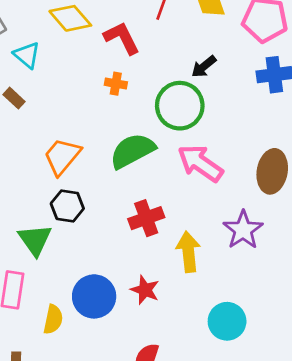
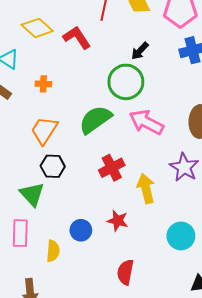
orange cross: (116, 84) -> (43, 84), moved
blue circle: (94, 296) -> (81, 230), size x0.7

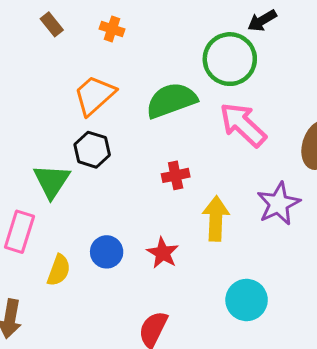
red cross: (112, 168) -> (176, 175), size x0.7

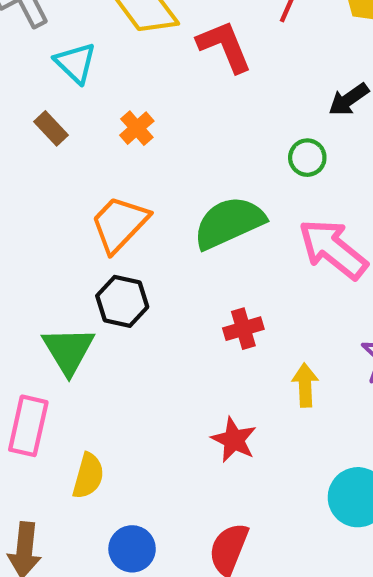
orange cross: (112, 29) -> (137, 128), turned 35
green circle: (230, 59) -> (307, 158), size x0.5
yellow arrow: (216, 219) -> (305, 385), size x0.7
blue circle: (107, 252) -> (132, 549), moved

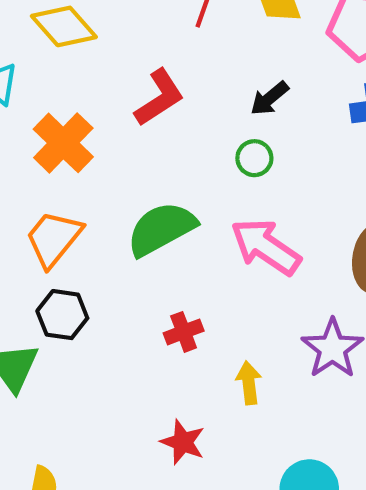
red L-shape: (224, 46) -> (159, 98), moved, turned 84
orange cross: (137, 128) -> (63, 143), size x1.8
green circle: (307, 158) -> (254, 158), moved

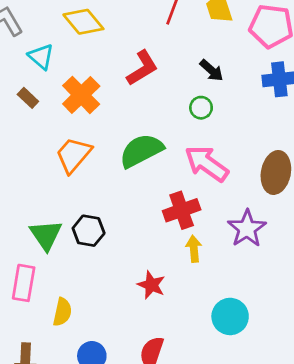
black arrow: (269, 98) -> (211, 70), turned -100
black hexagon: (62, 315) -> (89, 231), moved
red cross: (184, 332) -> (182, 210), moved, size x1.5

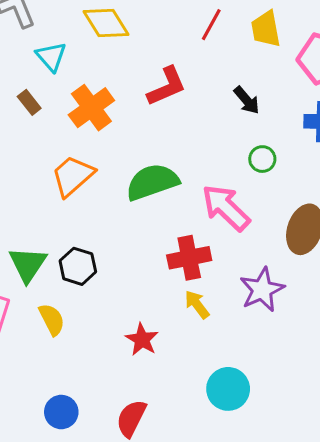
green circle: (201, 108) -> (262, 159), moved
yellow arrow: (194, 249) -> (197, 304), turned -40
yellow semicircle: (62, 312) -> (52, 319), moved, turned -48

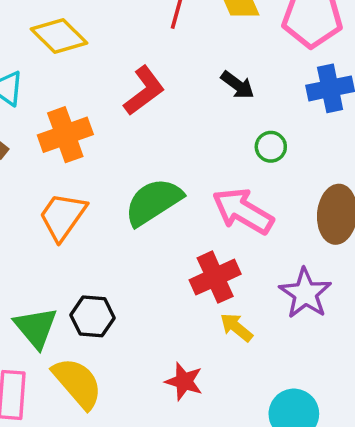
orange cross: (91, 108) -> (65, 135), turned 30
yellow semicircle: (52, 319) -> (77, 383), size x1.5

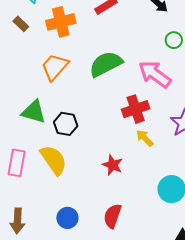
green triangle: (36, 328) -> (34, 112), moved, turned -40

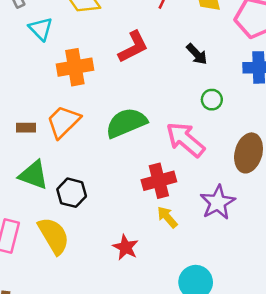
brown rectangle: (21, 24) -> (26, 128), moved, turned -49

